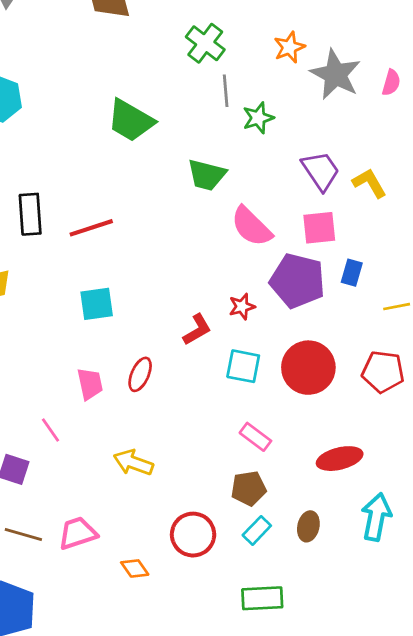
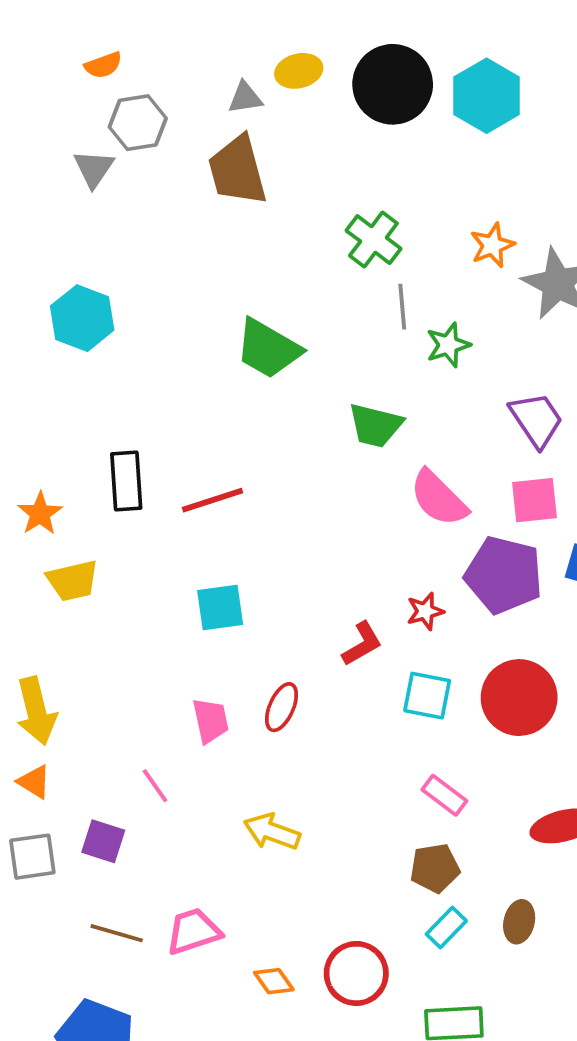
red circle: (193, 535) -> (356, 973), moved

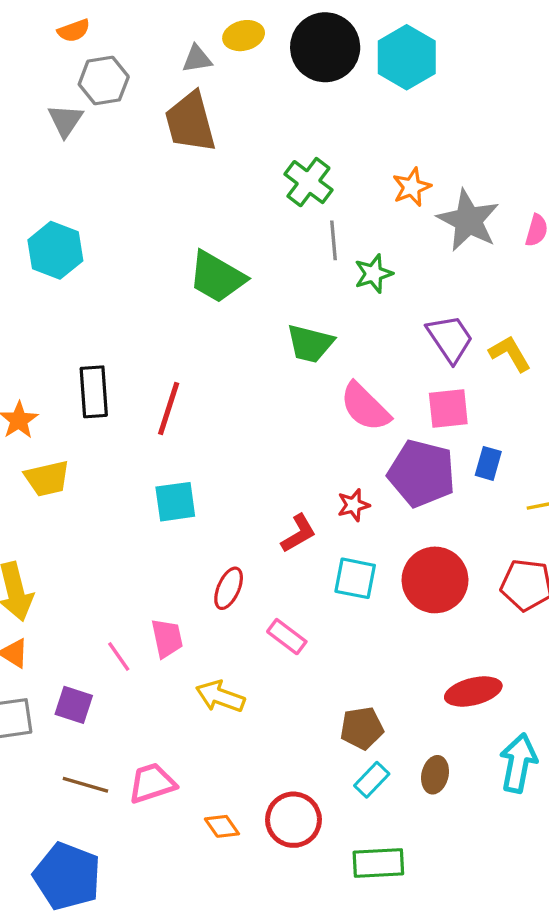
red line: (212, 500) -> (169, 408), turned -54
pink trapezoid: (211, 721) -> (167, 638), moved
pink rectangle: (444, 795) -> (287, 637), moved

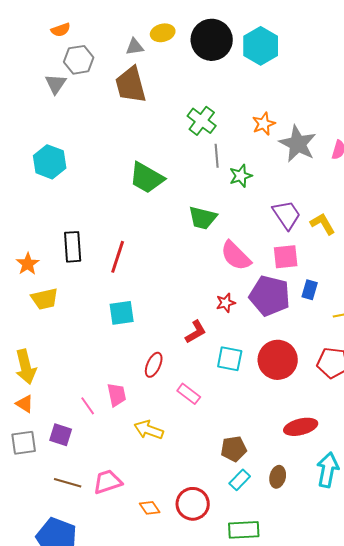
red star: (353, 505) -> (226, 303), moved

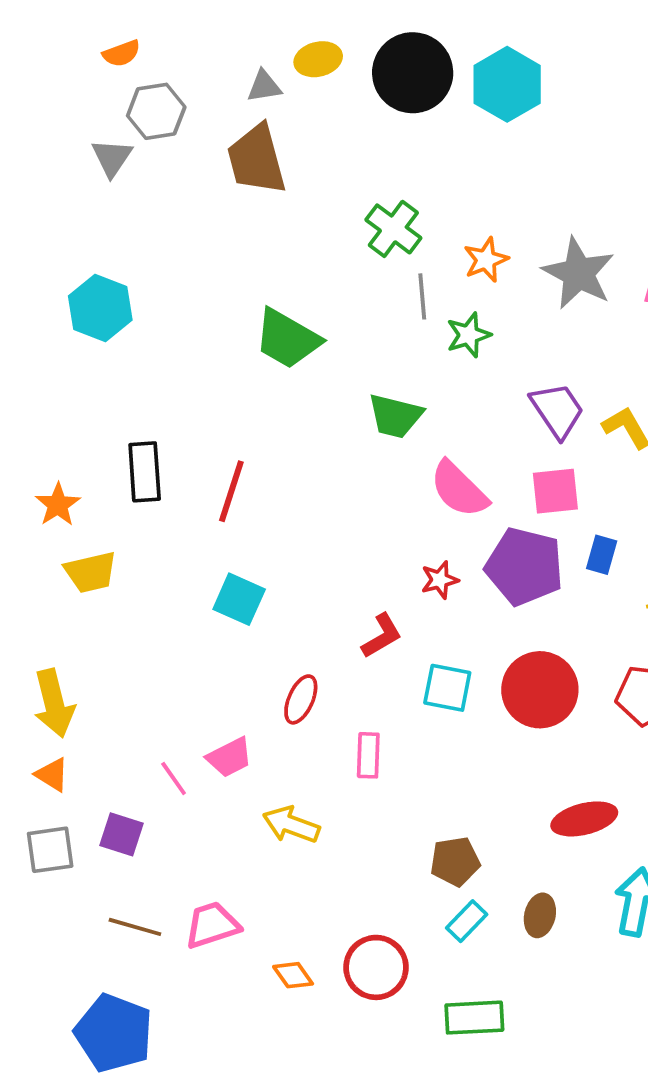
orange star: (264, 124) -> (486, 260), moved
cyan square: (122, 313) -> (239, 599), turned 32
pink rectangle: (189, 394) -> (368, 755), turned 55
pink trapezoid: (117, 395) -> (229, 757), turned 75

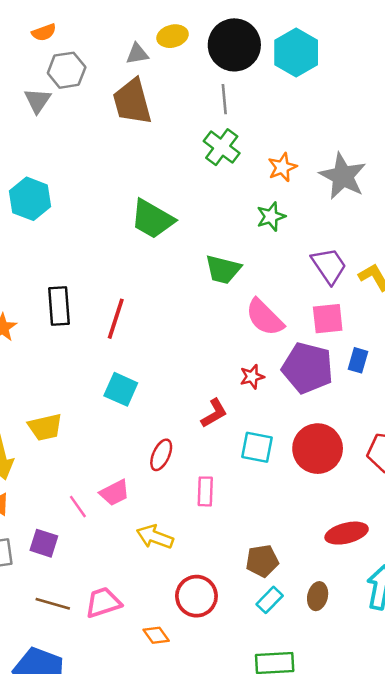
gray line: (422, 296) -> (224, 99), moved
yellow trapezoid: (91, 572) -> (45, 427), moved
red circle: (376, 967) -> (196, 596), moved

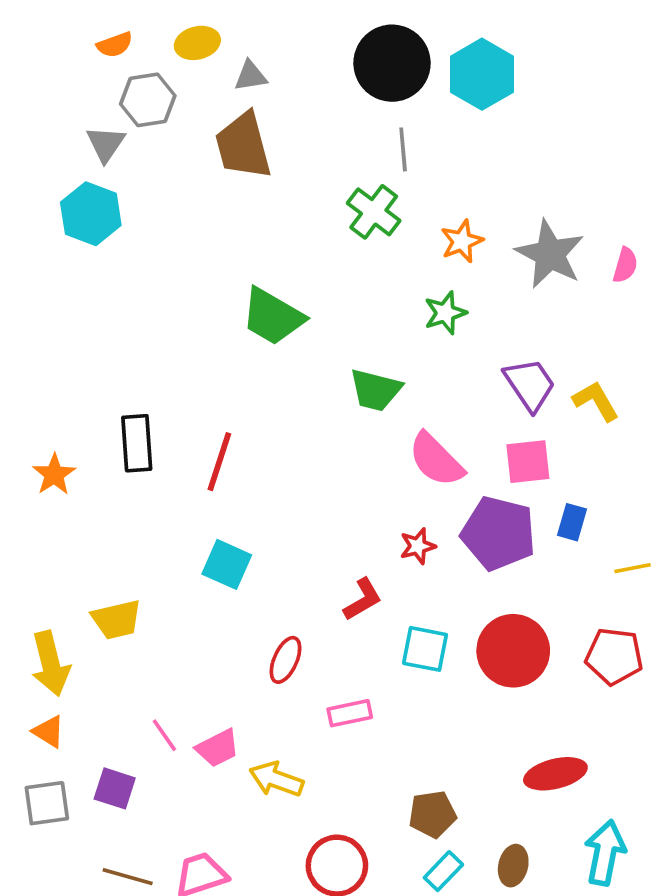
yellow ellipse: (173, 36) -> (197, 43), moved
gray line: (224, 99) -> (403, 149), moved
cyan hexagon: (30, 199) -> (91, 214), moved
pink rectangle: (205, 491) -> (350, 713), turned 76
pink trapezoid: (115, 493) -> (218, 748), moved

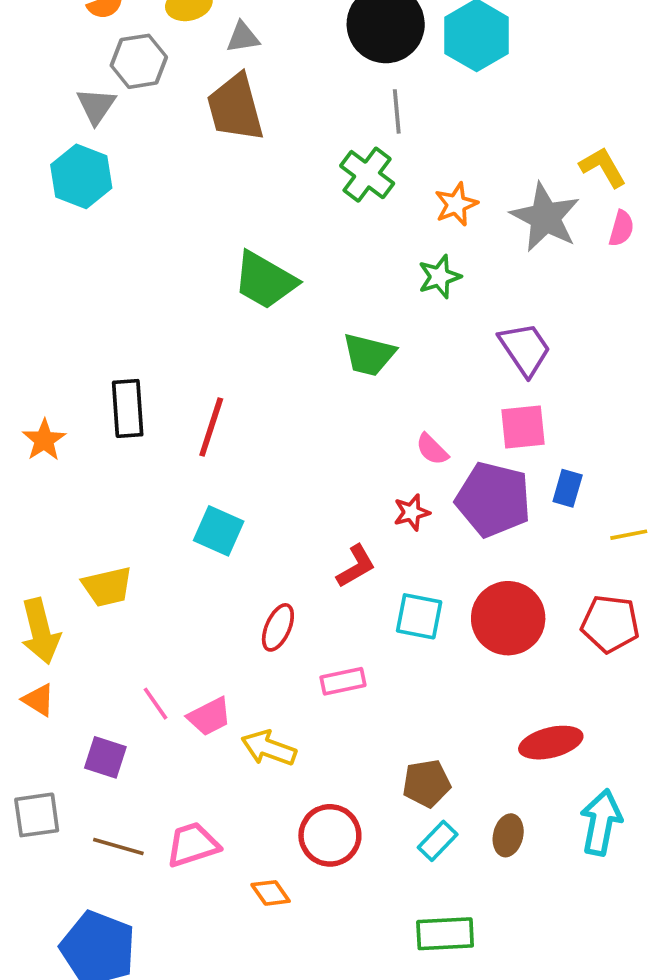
yellow L-shape: (596, 401) -> (603, 167), moved
pink semicircle: (436, 460) -> (432, 449), moved, size x0.6
gray square: (47, 803) -> (37, 815), moved

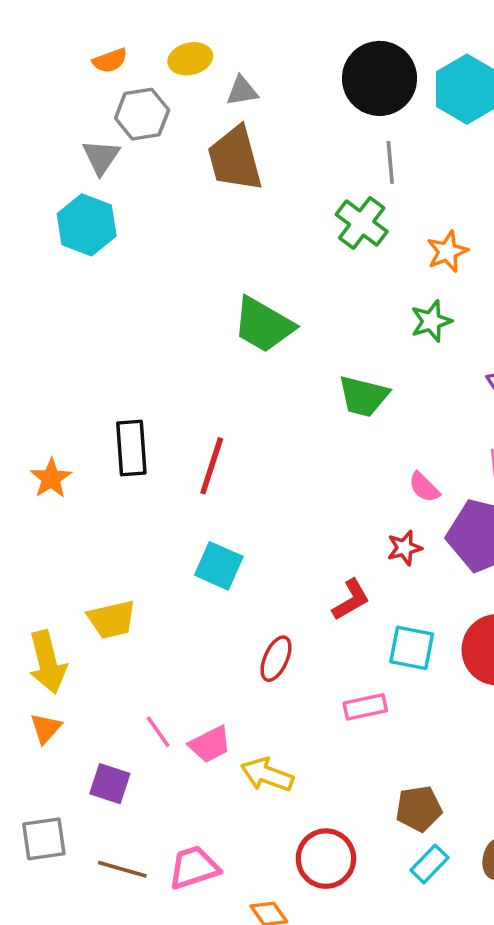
pink rectangle: (343, 681) -> (365, 707), moved
orange triangle: (39, 700) -> (46, 728), turned 40

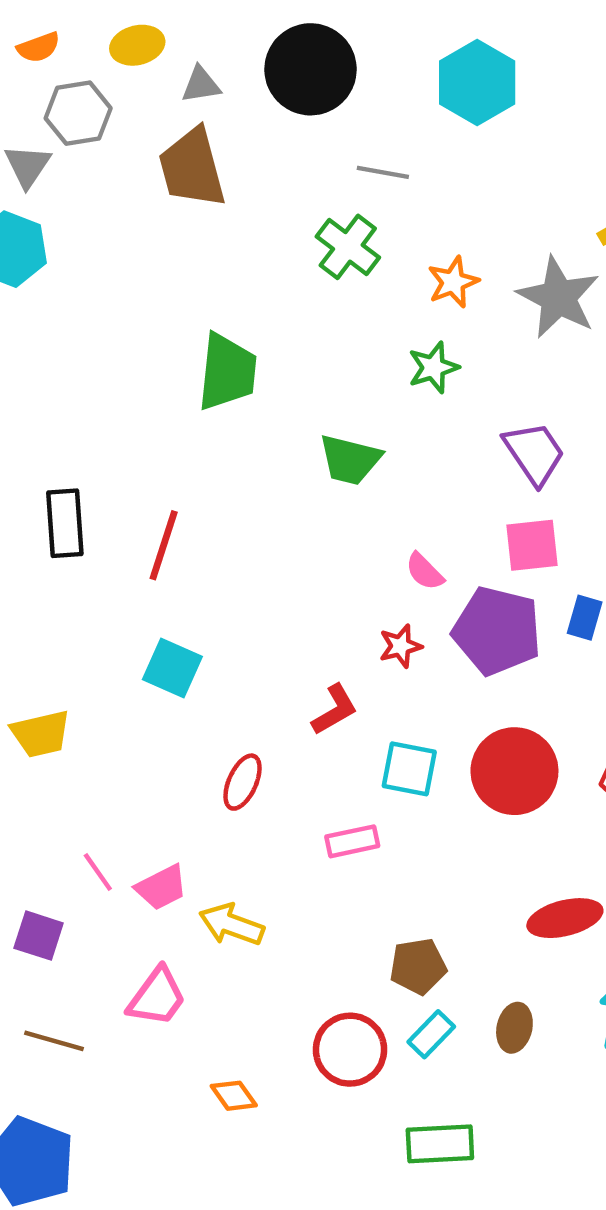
black circle: (380, 78) -> (311, 69), moved
gray line: (390, 162) -> (383, 172), turned -75
green trapezoid: (263, 325) -> (227, 372), turned -114
red circle: (326, 859) -> (350, 1050), moved
pink trapezoid: (194, 868) -> (157, 997), moved, turned 144

